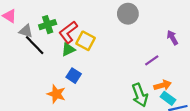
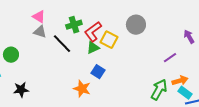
gray circle: (128, 14) -> (136, 25), moved
gray triangle: (26, 31) -> (40, 32), moved
green arrow: (140, 95) -> (159, 90), turned -130

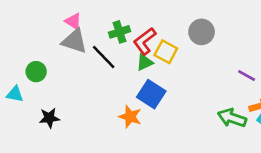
gray triangle: (40, 32) -> (74, 41), size x1.5
purple line: (170, 58) -> (247, 76), turned 64
blue square: (98, 72) -> (151, 94), size x1.5
green arrow: (159, 90) -> (232, 118), turned -100

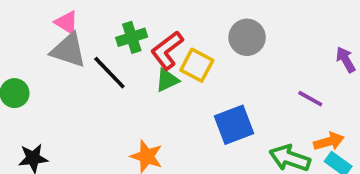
blue square: (151, 94) -> (234, 125), moved, turned 36

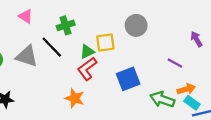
gray triangle: (68, 50) -> (27, 56), moved
red L-shape: (167, 50) -> (87, 69), moved
yellow square: (197, 65) -> (105, 42), turned -36

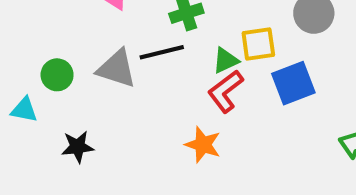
black line: (52, 47) -> (162, 52), turned -60
blue square: (128, 79) -> (293, 83), moved

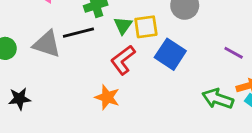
green triangle: (225, 60) -> (123, 25), moved, turned -30
blue square: (293, 83) -> (170, 54), turned -36

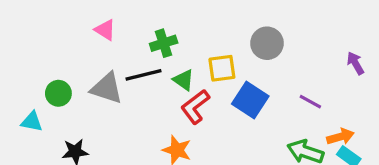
green triangle: (123, 25) -> (184, 80), moved, turned -30
purple line: (234, 53) -> (310, 102), moved

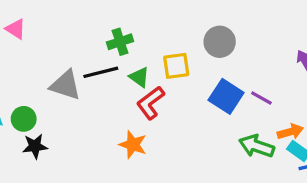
pink triangle: (105, 30) -> (16, 29), moved
green circle: (58, 93) -> (24, 119), moved
blue square: (250, 100) -> (226, 96), moved

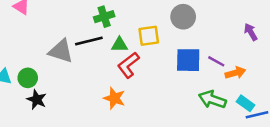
green triangle: (139, 77) -> (119, 45), turned -36
blue square: (226, 96) -> (188, 60), turned -32
orange arrow: (290, 132) -> (235, 73), moved
black star: (35, 146) -> (37, 100), turned 30

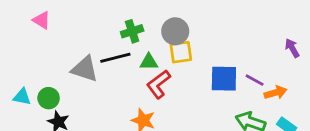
gray circle: (183, 17) -> (175, 31), moved

